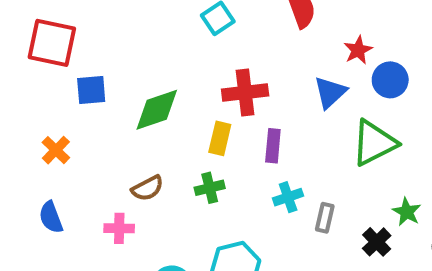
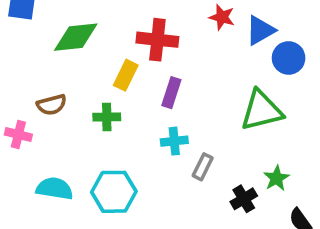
red star: (358, 50) -> (222, 17), moved, turned 30
blue triangle: (330, 92) -> (260, 30), moved

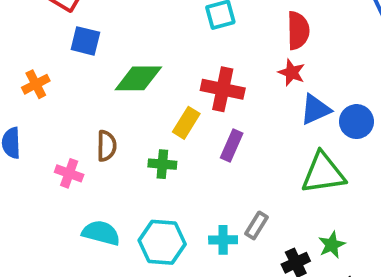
blue triangle: (260, 30) -> (315, 109), moved
brown semicircle: (52, 105) -> (107, 146), turned -80
cyan cross: (174, 141) -> (223, 240), moved

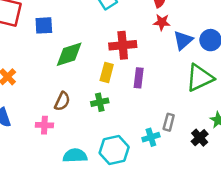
blue square: (85, 41) -> (44, 25), moved
brown semicircle: (107, 146) -> (62, 101), turned 42

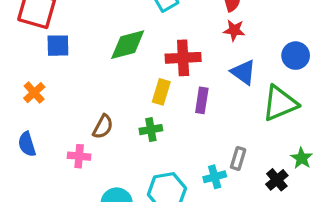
blue square: (44, 25) -> (58, 46), moved
blue triangle: (183, 40) -> (243, 72), moved, turned -45
green diamond: (69, 54) -> (128, 45), moved

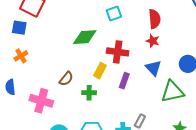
blue square: (58, 46) -> (19, 28), moved
brown semicircle: (103, 127) -> (66, 79), moved
pink cross: (79, 156) -> (41, 101), size x1.6

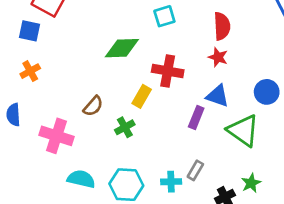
blue triangle: (153, 68) -> (218, 96), turned -30
purple rectangle: (124, 81) -> (196, 117), moved
green triangle: (172, 92) -> (243, 131), turned 45
green cross: (89, 93) -> (125, 127), turned -32

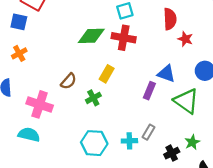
red star: (218, 57) -> (185, 39), moved
red cross: (168, 71) -> (124, 38), moved
cyan semicircle: (81, 179) -> (29, 135), moved

